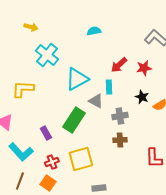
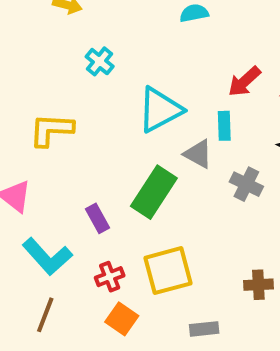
cyan cross: (47, 55) -> (100, 61), size x0.6
gray cross: (120, 116) -> (246, 184), turned 35
brown cross: (120, 140) -> (258, 285), moved
orange square: (48, 183) -> (122, 319), moved

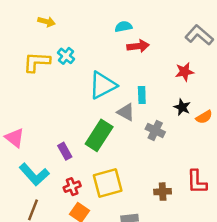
red arrow: (244, 82) -> (138, 46), moved, turned -145
yellow L-shape: (51, 130) -> (37, 62), moved

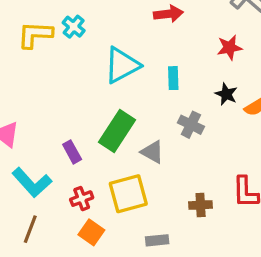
gray triangle: (126, 112) -> (152, 152), moved

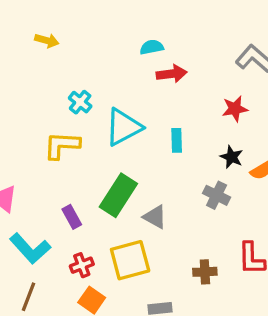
cyan cross: (74, 27) -> (80, 102), moved
yellow L-shape: (35, 35) -> (62, 145), moved
gray cross: (191, 125) -> (217, 195), moved

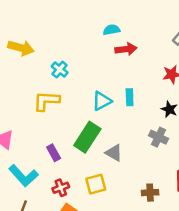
yellow arrow: (47, 40) -> (21, 48), moved, size x1.5
cyan triangle: (123, 127) -> (102, 101), moved, size x0.7
yellow square: (130, 260) -> (96, 184), size x0.7

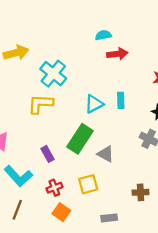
yellow arrow: (21, 48) -> (16, 53), turned -30
cyan cross: (60, 70) -> (53, 74), size x1.6

